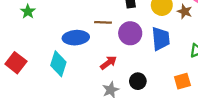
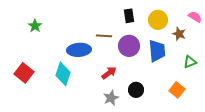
brown star: (185, 11) -> (179, 34), moved
orange square: (182, 81) -> (177, 90), turned -35

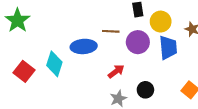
yellow circle: (158, 20) -> (161, 22), moved
green star: (35, 26) -> (17, 20), moved, size x1.6
cyan diamond: (63, 74) -> (54, 64), moved

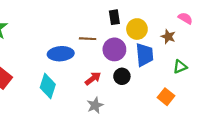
cyan diamond: (54, 64) -> (48, 86), moved
black circle: (145, 90) -> (122, 76), moved

